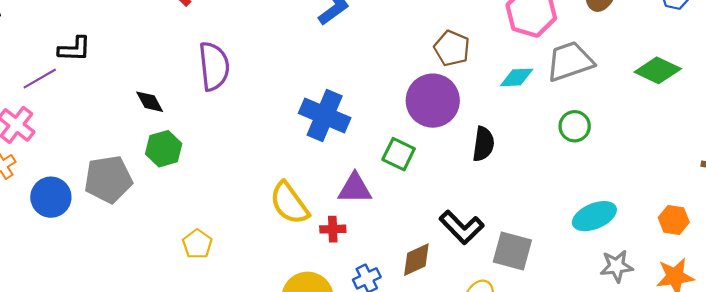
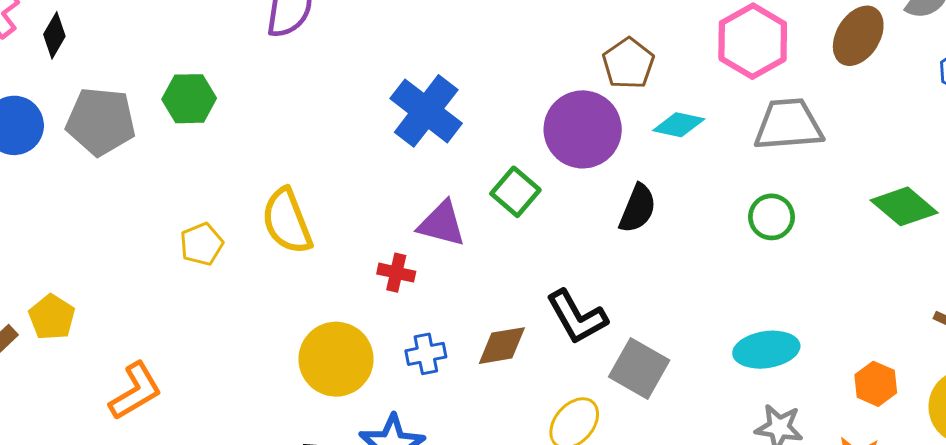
green diamond: (658, 70) -> (904, 206), moved
cyan diamond: (517, 77) -> (679, 125), moved
black diamond: (150, 102) -> (54, 35), moved, turned 44
yellow semicircle: (289, 203) -> (287, 221), moved

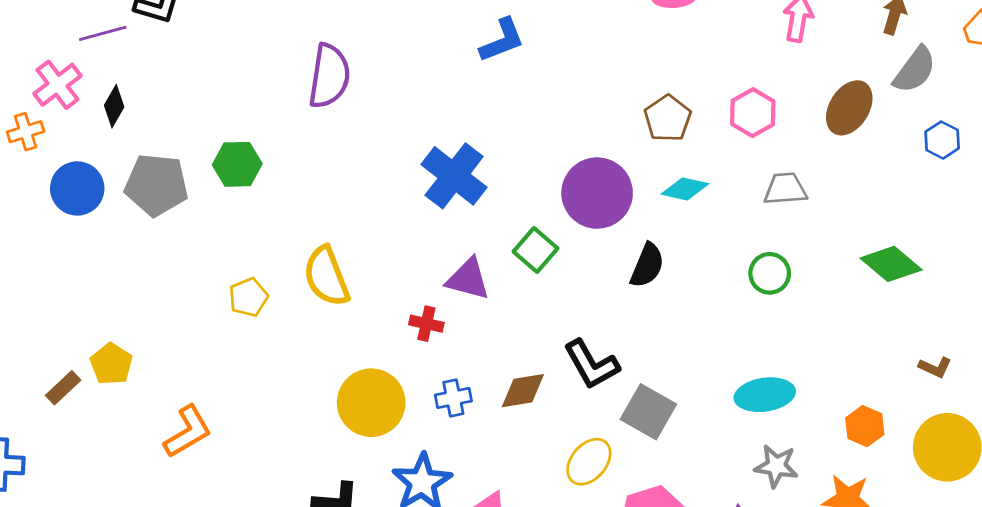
pink hexagon: (753, 41) -> (753, 113), size x0.7
brown pentagon: (628, 63) -> (668, 118), moved
gray trapezoid: (788, 125) -> (785, 189), size x0.7

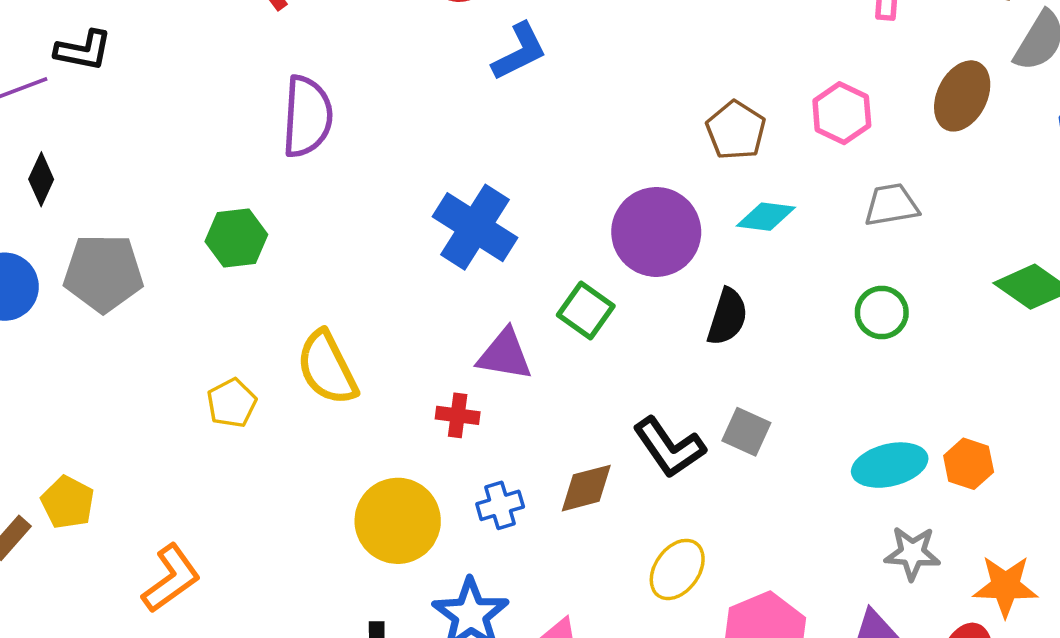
green hexagon: (237, 164) -> (236, 238), moved
gray square: (648, 412) -> (746, 432), moved, size x0.7
orange hexagon: (865, 426) -> (969, 464), moved

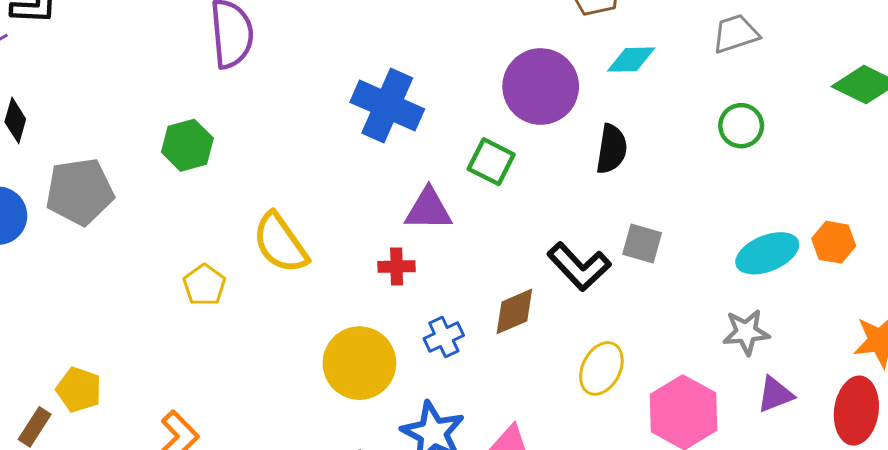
gray star: (912, 553) -> (746, 332), moved

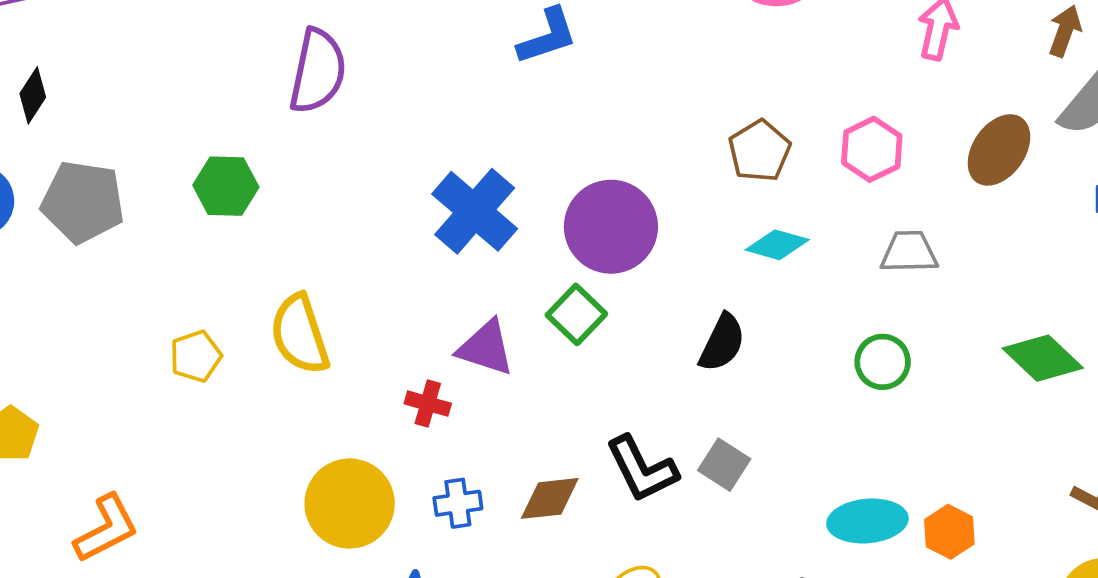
purple circle: (541, 87) -> (611, 227), moved

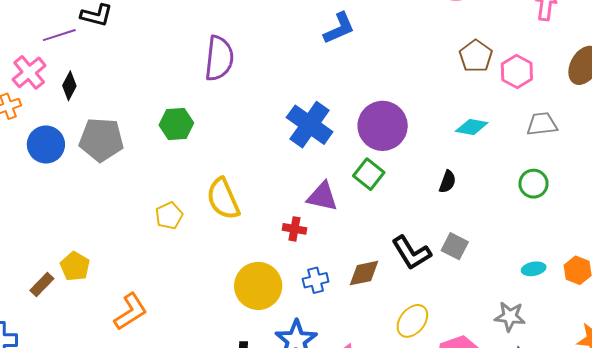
brown pentagon: (759, 151) -> (476, 56), moved
black semicircle: (722, 343) -> (447, 182), size x0.7
cyan ellipse: (867, 521) -> (534, 269), size x0.6

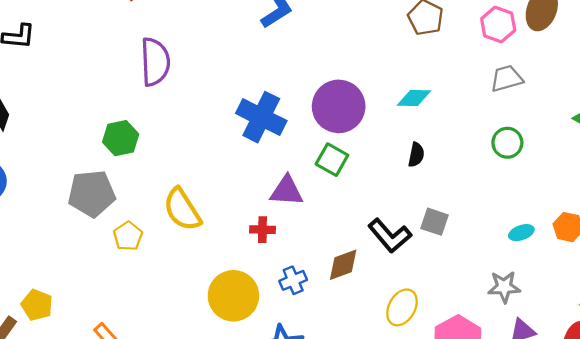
pink hexagon: (517, 71) -> (498, 25), moved
cyan diamond: (472, 127) -> (414, 98), moved
gray pentagon: (101, 140) -> (92, 194), moved

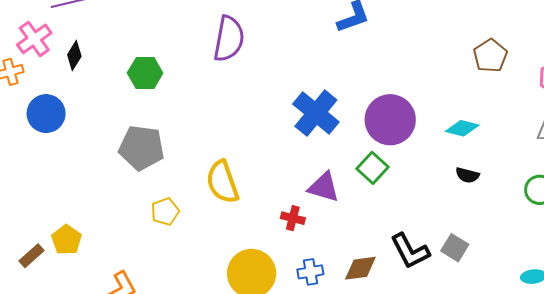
green hexagon: (121, 138) -> (145, 73), moved
black semicircle: (416, 155) -> (467, 175), moved, turned 80
yellow pentagon: (128, 236) -> (165, 212), moved

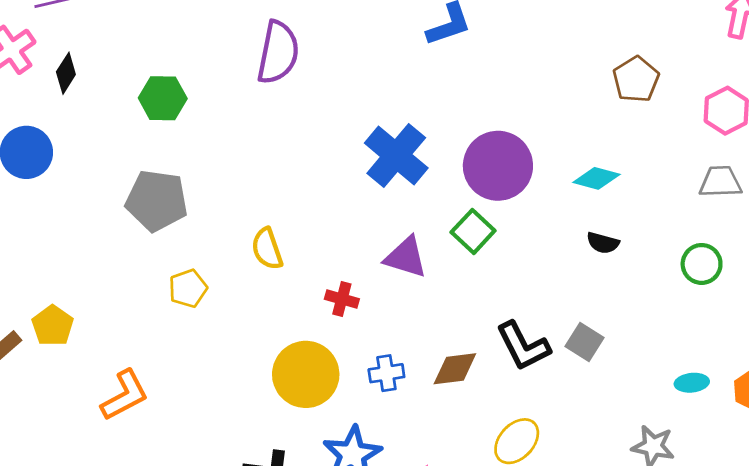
yellow semicircle: (222, 182) -> (267, 249), size x0.7
red cross: (293, 218) -> (342, 299), moved

